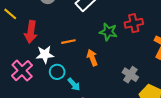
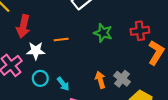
red cross: (134, 23) -> (140, 31), moved
orange arrow: (92, 58) -> (100, 80), moved
cyan circle: (57, 72) -> (40, 78), moved

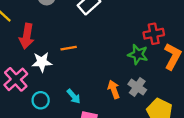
green star: (103, 33) -> (138, 54), moved
cyan circle: (40, 78) -> (41, 100), moved

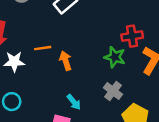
orange arrow: (114, 89) -> (66, 61), moved
cyan arrow: (74, 96) -> (74, 102), moved

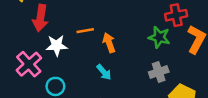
gray cross: (113, 91) -> (159, 72), turned 36
cyan arrow: (74, 102) -> (104, 72), moved

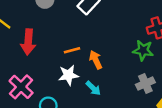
white star: (57, 46) -> (68, 75), moved

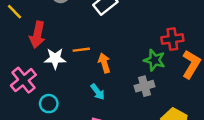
white star: (68, 75) -> (55, 58), moved
gray cross: (145, 84) -> (145, 86), moved

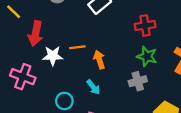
red cross: (172, 39) -> (145, 26), moved
pink cross: (23, 80) -> (23, 77), turned -30
cyan circle: (49, 104) -> (64, 101), moved

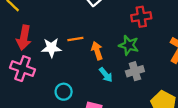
red arrow: (36, 33) -> (24, 38), moved
green star: (147, 56) -> (129, 45), moved
cyan arrow: (93, 87) -> (106, 75), moved

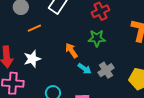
orange line: (75, 39) -> (34, 28), moved
gray cross: (135, 71) -> (106, 70), moved

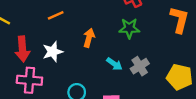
orange arrow: (71, 50) -> (89, 38), moved, turned 49

